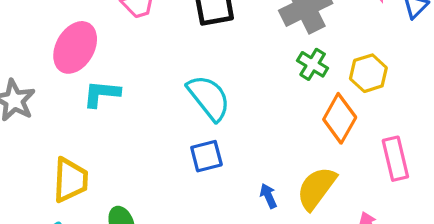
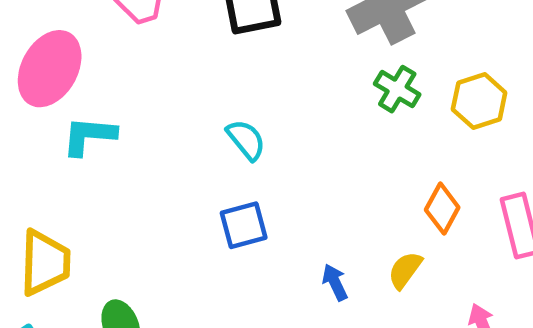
cyan semicircle: (209, 98) -> (246, 140), size x0.6
orange diamond: (340, 118) -> (442, 209), moved, size x0.7
yellow semicircle: (316, 188) -> (405, 270), size x0.6

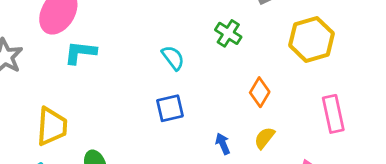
green cross: (397, 89) -> (228, 33), moved
yellow hexagon: (479, 101) -> (312, 39), size x1.4
orange diamond: (442, 209) -> (260, 92), moved

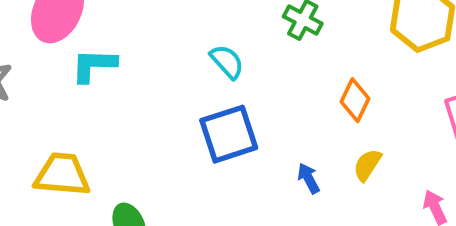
blue square: (170, 108) -> (229, 134), size x1.4
yellow trapezoid: (52, 126) -> (62, 175), turned -84

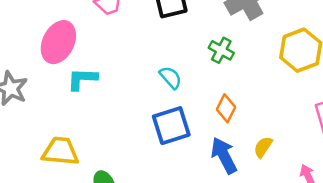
orange diamond: (355, 100) -> (226, 108), moved
blue arrow: (309, 178) -> (224, 155), size x1.8

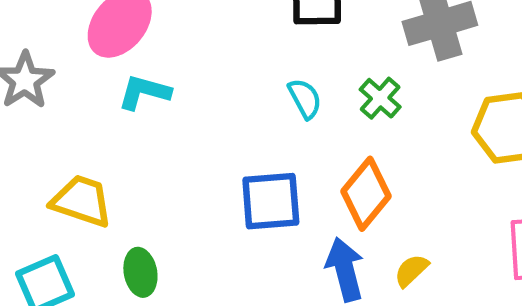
cyan semicircle: (171, 77) -> (305, 99), moved
orange diamond: (226, 108) -> (366, 194), size x1.5

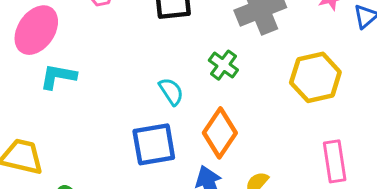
cyan semicircle: (305, 99) -> (171, 91), moved

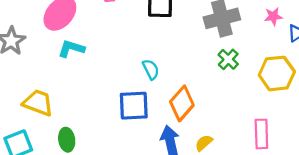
green cross: (223, 65) -> (228, 59), moved
yellow hexagon: (315, 77) -> (277, 73), moved

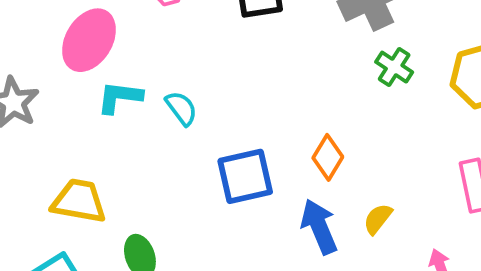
cyan semicircle: (151, 69) -> (181, 108), moved
orange diamond: (182, 103) -> (328, 157), size x0.7

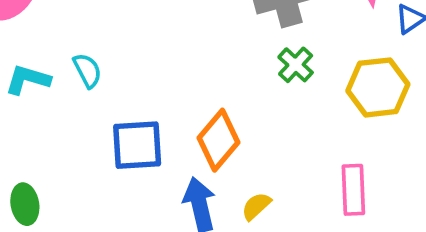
cyan L-shape: (120, 97) -> (28, 79), moved
orange diamond: (328, 157) -> (218, 140), size x1.4

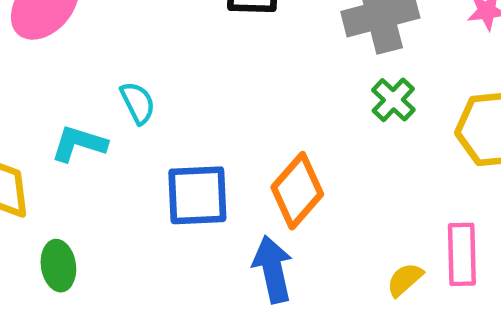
cyan L-shape: (28, 79) -> (79, 144), moved
yellow semicircle: (256, 206) -> (405, 280), moved

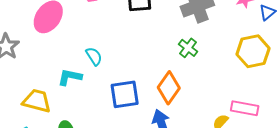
green cross: (393, 100) -> (188, 48), moved
pink rectangle: (462, 254) -> (245, 108), turned -72

